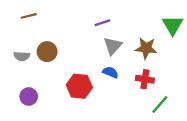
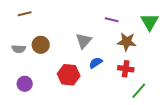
purple line: (102, 23) -> (112, 20), moved, turned 32
gray triangle: (113, 46) -> (84, 41), moved
blue semicircle: (110, 72) -> (96, 63), turned -56

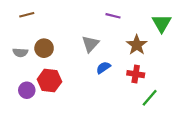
purple line: (112, 20) -> (113, 16), moved
brown star: (127, 42) -> (137, 45), turned 30
red hexagon: (69, 75) -> (49, 81), moved

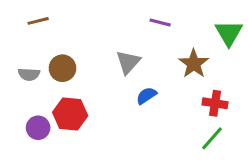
red cross: (136, 74) -> (215, 103), moved

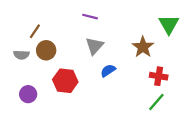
brown line: (38, 21) -> (35, 31), moved, turned -42
purple line: (160, 22) -> (90, 17), moved
red hexagon: (70, 114) -> (65, 81), moved

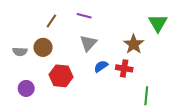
brown line: (35, 31) -> (51, 21), moved
red cross: (159, 76) -> (124, 68), moved
green line: (156, 102) -> (146, 96), turned -36

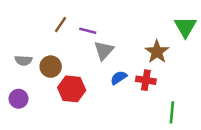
purple line: (84, 16) -> (88, 31), moved
brown circle: (43, 47) -> (51, 67), moved
purple circle: (26, 88) -> (19, 99), moved

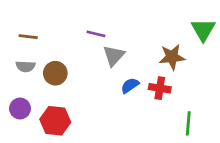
brown line: (61, 25) -> (28, 37), moved, turned 63
brown star: (157, 52) -> (172, 57), turned 30
red hexagon: (72, 89) -> (55, 121), moved

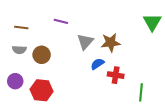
purple line: (96, 34) -> (61, 21), moved
brown star: (172, 57) -> (111, 43), moved
red cross: (160, 88) -> (116, 75), moved

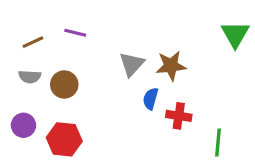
purple line: (61, 21) -> (75, 33), moved
brown line: (21, 27) -> (33, 42), turned -32
blue semicircle: (97, 64) -> (151, 99), turned -40

